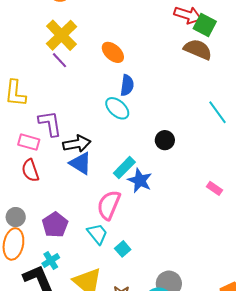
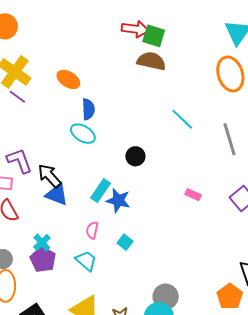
black arrow: (77, 144) -> (50, 176), turned -112
pink semicircle: (109, 205) -> (92, 230), size x0.6
cyan square: (123, 249) -> (125, 242), moved
cyan cross: (51, 260) -> (42, 242), moved

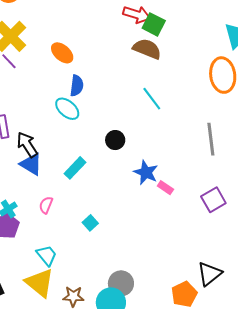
cyan line: (182, 119) -> (152, 99), moved
blue star: (118, 200) -> (146, 172), moved
pink semicircle: (92, 230) -> (46, 205), moved
cyan trapezoid: (86, 261) -> (47, 255), moved

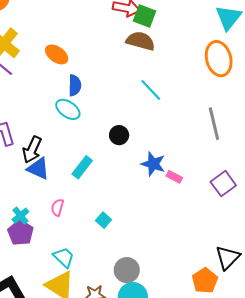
black arrow: (27, 145) -> (32, 150), turned -116
gray circle: (121, 283) -> (127, 270), moved

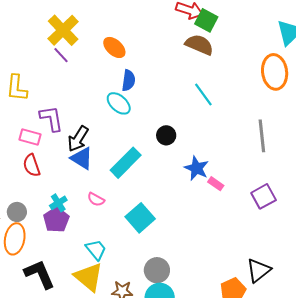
cyan rectangle: (82, 167) -> (126, 163), size x1.4
pink semicircle: (57, 207) -> (96, 199), turned -84
cyan square: (103, 220) -> (140, 218), size x1.8

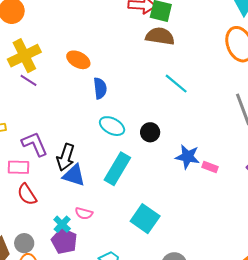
yellow cross: (63, 30) -> (24, 56), turned 32
cyan ellipse: (119, 103) -> (112, 126), moved
pink semicircle: (96, 199) -> (84, 213), moved

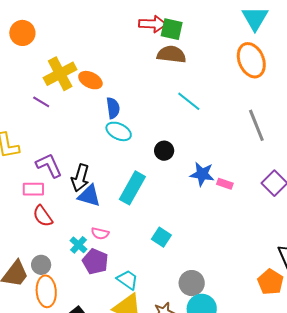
yellow cross: (24, 56) -> (60, 74), moved
cyan ellipse: (112, 126) -> (119, 131), moved
cyan square: (145, 219) -> (161, 237), size x0.7
purple pentagon: (64, 241) -> (95, 262), moved

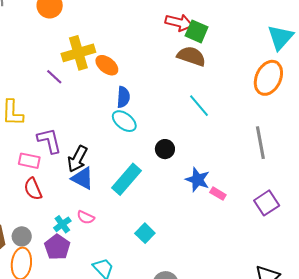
orange ellipse: (251, 60) -> (268, 78), turned 36
purple pentagon: (95, 262) -> (57, 247), moved

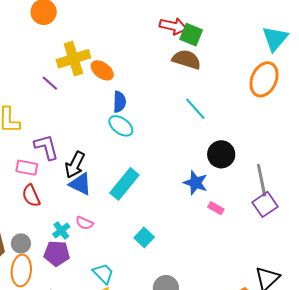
gray line: (260, 143) -> (262, 180), moved
black circle: (165, 149) -> (221, 154), moved, size x1.4
pink rectangle: (218, 194) -> (216, 208), moved
purple pentagon: (57, 247) -> (57, 253), turned -30

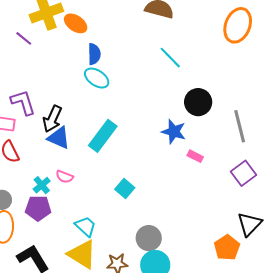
purple square: (265, 204) -> (243, 173), moved

